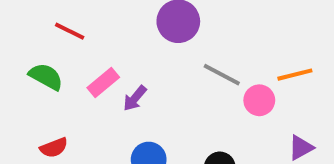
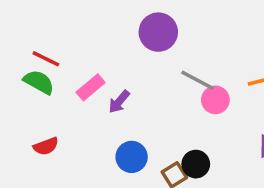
red line: (70, 31) -> (46, 59), moved
pink circle: (259, 100) -> (215, 100), moved

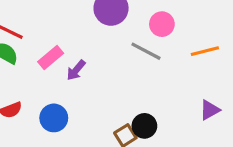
pink circle: (215, 100) -> (162, 24), moved
blue circle: (132, 157) -> (54, 118), moved

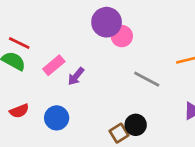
pink circle: (162, 24) -> (122, 36), moved
gray line: (146, 51) -> (147, 79), moved

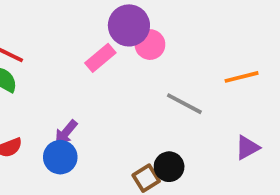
pink rectangle: (54, 65) -> (100, 58), moved
purple arrow: (76, 76) -> (66, 132), moved

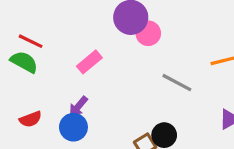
pink rectangle: (100, 58) -> (89, 62), moved

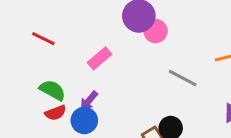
green semicircle: (24, 62) -> (52, 90), moved
red semicircle: (31, 119) -> (56, 113), moved

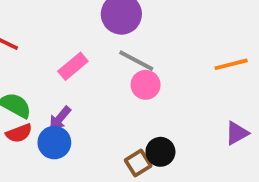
pink circle: (156, 31) -> (146, 85), moved
gray line: (183, 78) -> (136, 61), moved

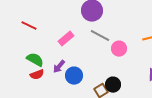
pink circle: (146, 85) -> (119, 49), moved
blue circle: (54, 143) -> (74, 76), moved

